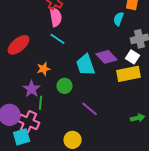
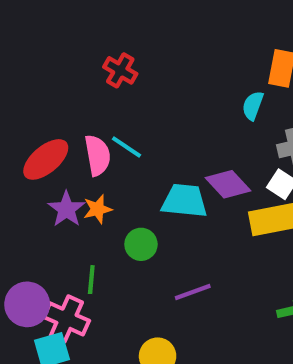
pink semicircle: (56, 17) -> (98, 155), moved
cyan trapezoid: (86, 65) -> (184, 201), turned 115
purple star: (32, 89) -> (66, 209), moved
purple line: (90, 109) -> (193, 292), turned -60

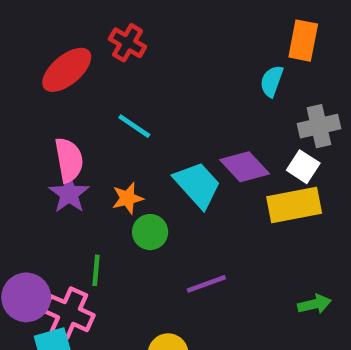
pink semicircle: (98, 155) -> (69, 160), moved
red ellipse: (46, 159) -> (67, 70), moved
cyan trapezoid: (184, 201) -> (197, 185), turned 42
orange star: (98, 209) -> (128, 198), moved

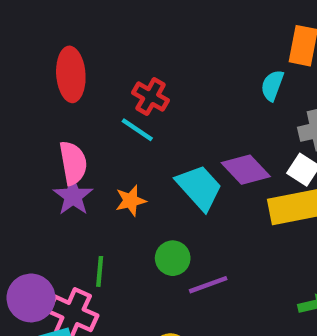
red cross: (128, 43) -> (151, 97), moved
red ellipse: (67, 70) -> (71, 74), turned -54
green circle: (150, 232) -> (173, 258), moved

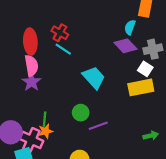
red ellipse: (71, 74) -> (30, 41), moved
red cross: (151, 97) -> (60, 33), moved
purple diamond: (246, 170) -> (126, 46), moved
orange star: (131, 201) -> (46, 131), moved

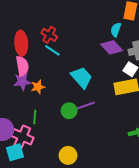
purple star: (31, 82) -> (22, 82), turned 30
purple line: (98, 126) -> (86, 106), moved
orange star: (46, 131) -> (38, 87), moved

